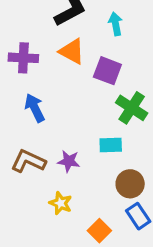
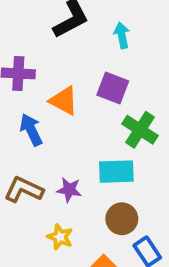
orange triangle: (72, 51) -> (64, 101), moved
cyan rectangle: (111, 145) -> (116, 172), size x1.4
brown circle: (130, 184) -> (122, 219), moved

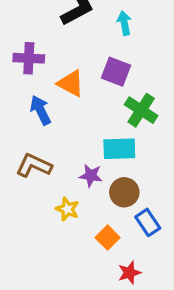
purple star: (69, 190) -> (91, 176), moved

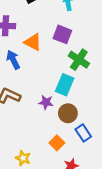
cyan rectangle: (119, 149) -> (65, 85), turned -65
yellow star: (67, 209) -> (23, 158), moved

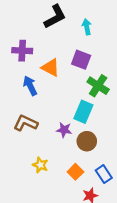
blue rectangle: (83, 133) -> (104, 174), moved
yellow star: (23, 158) -> (40, 165), moved

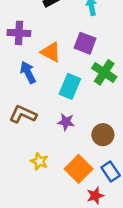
cyan rectangle: (83, 112) -> (70, 86), moved
brown circle: (87, 141) -> (103, 135), moved
orange square: (75, 172) -> (79, 169), size x1.5

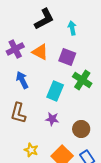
purple cross: (19, 33) -> (15, 49), turned -30
orange triangle: (51, 52) -> (40, 52), moved
brown L-shape: (23, 114) -> (18, 113), turned -100

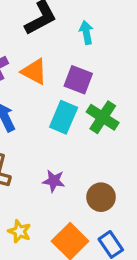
cyan rectangle: (55, 91) -> (64, 117), moved

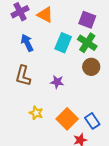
purple square: (78, 80) -> (87, 20), moved
brown circle: (101, 197) -> (91, 67), moved

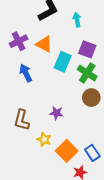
cyan rectangle: (63, 43) -> (63, 62), moved
brown L-shape: (23, 76) -> (22, 120), moved
yellow star: (36, 113) -> (44, 140), moved

